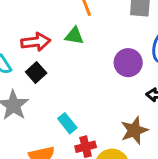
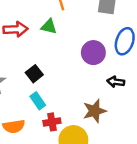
black square: (36, 72) -> (34, 74), moved

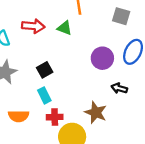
brown star: (95, 111) -> (96, 112), turned 30

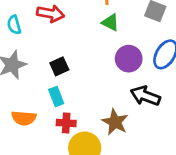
green triangle: (65, 28) -> (110, 23), moved
black arrow: (119, 88) -> (145, 96), size x1.5

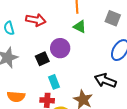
purple circle: (129, 59) -> (60, 48), moved
cyan rectangle: (56, 96) -> (54, 82), moved

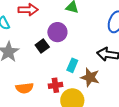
cyan rectangle: (54, 82) -> (72, 65), moved, turned 56

